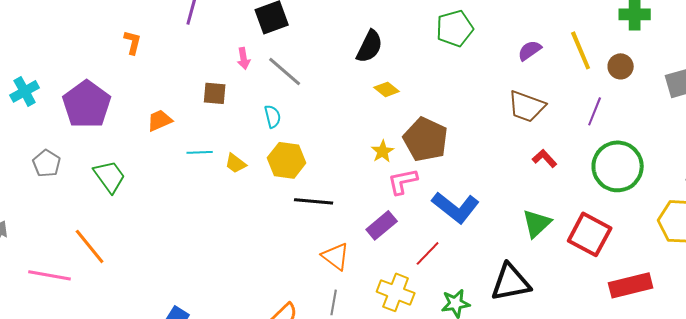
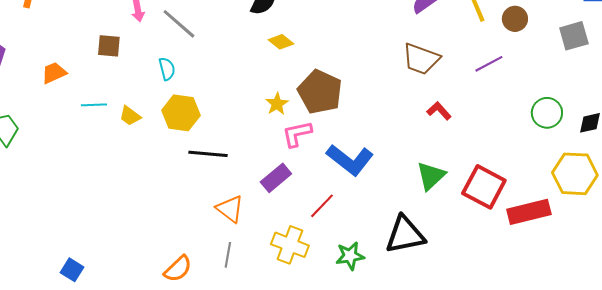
purple line: (595, 111) -> (489, 64), turned 40
green circle: (618, 166) -> (547, 113), moved, size x0.6
red rectangle: (631, 285) -> (529, 212), moved

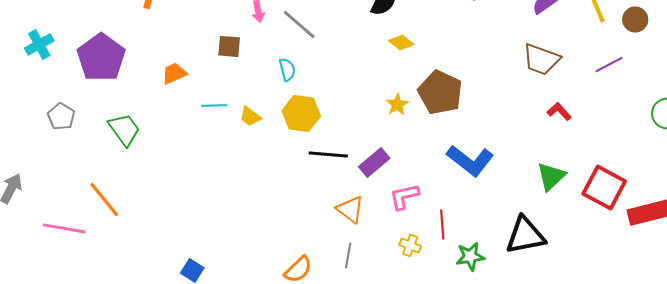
pink L-shape: (297, 134) -> (404, 196), moved
purple rectangle: (276, 178) -> (374, 162), moved
red line: (322, 206) -> (442, 224), moved, turned -48
yellow cross: (290, 245) -> (410, 245), size x0.6

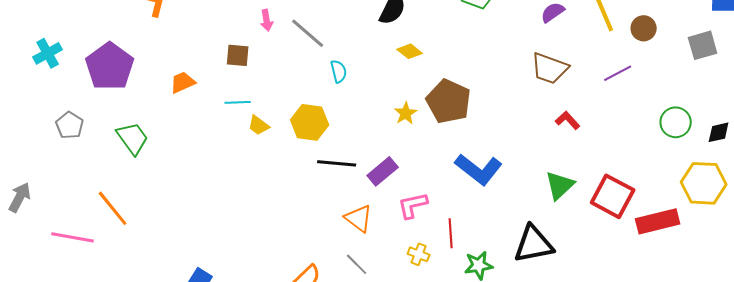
cyan semicircle: (287, 69) -> (339, 71), moved
cyan line: (214, 105) -> (238, 102), moved
gray line: (348, 255) -> (357, 264), turned -55

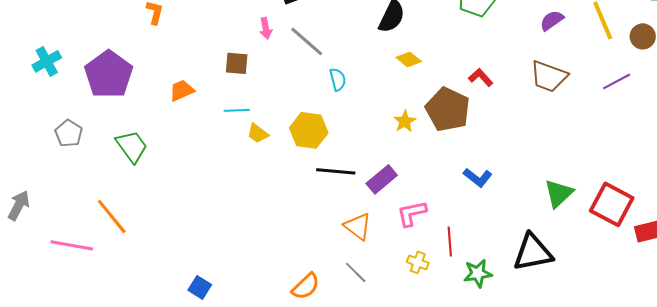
red L-shape: (568, 120) -> (481, 77), moved
blue L-shape: (479, 169) -> (478, 177), size x0.6

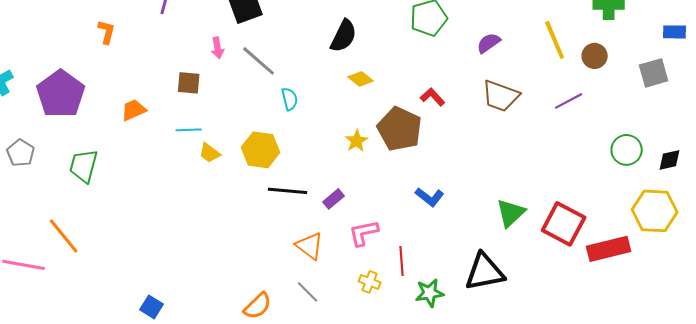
purple semicircle: (552, 20) -> (489, 43), moved
green trapezoid: (132, 146) -> (84, 166), turned -129
purple rectangle: (382, 179) -> (334, 199), size x0.7

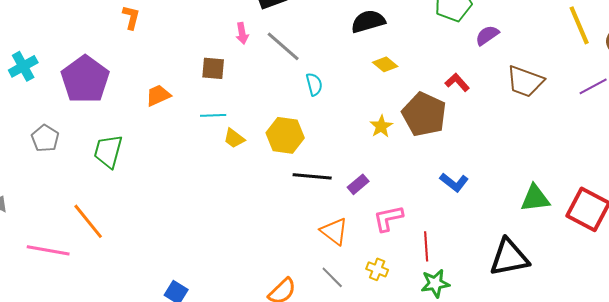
black semicircle: (344, 36) -> (368, 21), turned -132
purple semicircle: (489, 43) -> (487, 35), moved
green triangle: (511, 213) -> (535, 198), turned 36
yellow cross: (370, 282) -> (377, 269), moved
green star: (430, 293) -> (435, 283), moved

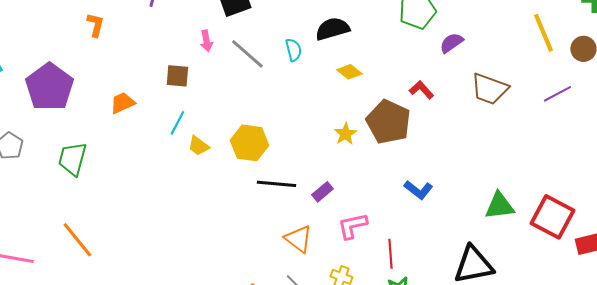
cyan semicircle: (314, 84) -> (293, 50), moved
cyan line: (213, 115) -> (177, 123), turned -60
orange line: (88, 221) -> (77, 240), moved

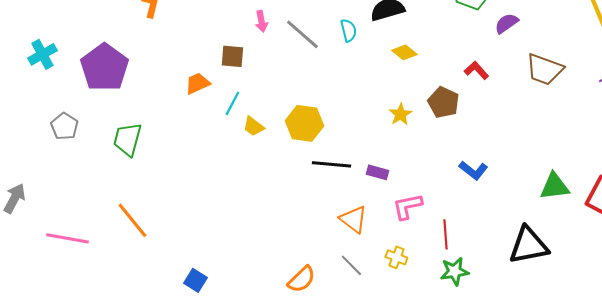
orange trapezoid: (122, 103) -> (197, 83), moved
brown pentagon: (388, 122) -> (443, 102), size x0.7
purple rectangle: (322, 192) -> (377, 172), turned 55

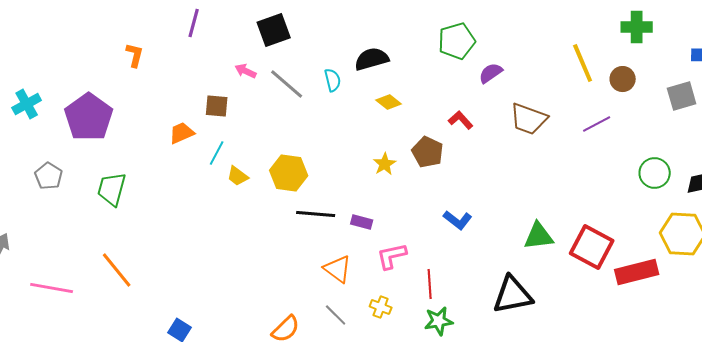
pink arrow: (261, 21) -> (246, 71), turned 125

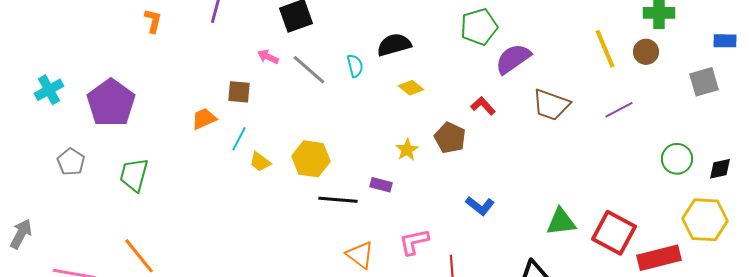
orange L-shape: (135, 55) -> (153, 21), moved
purple semicircle: (491, 73) -> (513, 59), size x1.5
brown circle: (623, 79) -> (646, 52), moved
purple rectangle: (362, 222) -> (381, 185), moved

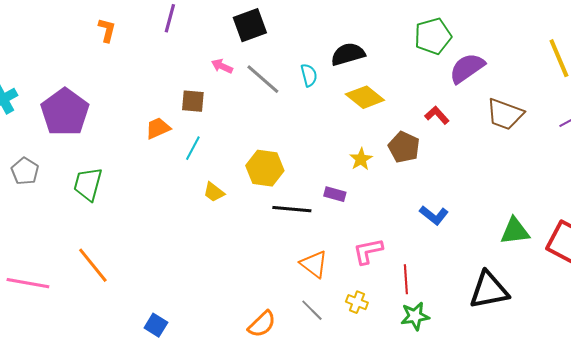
yellow diamond: (411, 88) -> (365, 97), size x1.5
yellow trapezoid: (260, 162) -> (214, 192), moved

